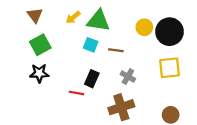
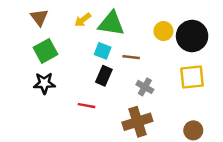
black rectangle: (92, 79) -> (104, 76), moved

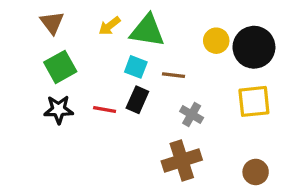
red line: (86, 106) -> (105, 110), moved

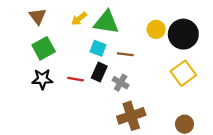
yellow square: (254, 101) -> (183, 73), turned -30
gray cross: (192, 115) -> (121, 83), moved

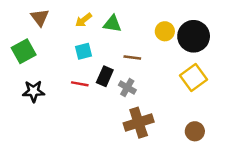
green triangle: (106, 22) -> (112, 24), size x0.7
green square: (44, 48) -> (24, 51), moved
cyan square: (98, 48) -> (84, 51), moved, turned -35
black star: (42, 79) -> (34, 91), moved

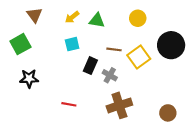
yellow circle: (165, 31) -> (138, 18), moved
black circle: (194, 36) -> (171, 45), moved
yellow square: (194, 78) -> (139, 57), moved
red line: (80, 84) -> (69, 104), moved

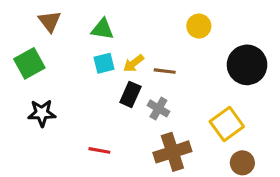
yellow arrow: (72, 17) -> (134, 63), moved
green triangle: (97, 20) -> (102, 29), moved
yellow square: (139, 57) -> (227, 124), moved

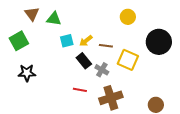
green triangle: (102, 29) -> (54, 19), moved
black rectangle: (130, 94) -> (84, 61), turned -63
yellow square: (227, 124) -> (128, 60), moved, turned -30
red line: (99, 150) -> (80, 90), moved

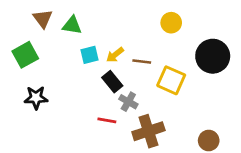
gray cross: (102, 70) -> (128, 102), moved

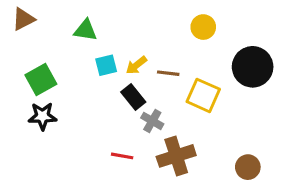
brown triangle: (43, 19) -> (23, 19), moved, turned 40
green square: (25, 55) -> (41, 80), moved
red line: (107, 120) -> (122, 156), moved

